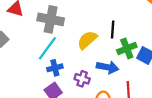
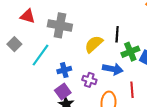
cyan line: (47, 48) -> (40, 55), moved

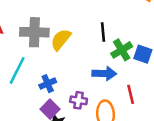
yellow semicircle: (94, 44) -> (61, 40), moved
purple cross: (89, 80) -> (79, 100), moved

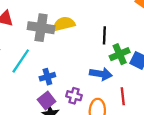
yellow semicircle: (61, 40) -> (64, 24), moved, turned 30

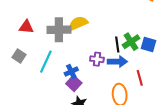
black line: (104, 35) -> (117, 44), moved
purple cross: (74, 96) -> (97, 59), moved
purple square: (47, 100) -> (74, 83), moved

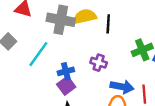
black line: (117, 44) -> (108, 24), moved
blue arrow: (117, 62) -> (122, 87), moved

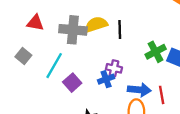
blue cross: (66, 71) -> (106, 79), moved
purple square: (66, 86) -> (72, 83), moved

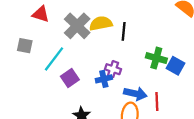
gray cross: (73, 30) -> (77, 26), turned 32
green cross: (156, 52) -> (156, 58), turned 36
gray square: (23, 56) -> (25, 46), turned -35

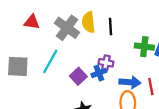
yellow semicircle: (101, 23) -> (88, 22), turned -78
gray square: (25, 46) -> (18, 66), moved, size x1.5
purple square: (70, 78) -> (78, 76), moved

